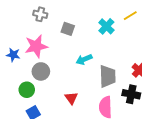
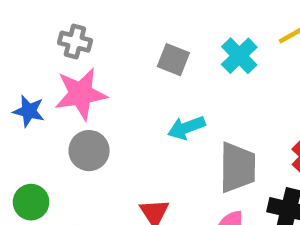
gray cross: (40, 14) -> (75, 42), moved
gray square: (68, 29) -> (173, 60), moved
green circle: (27, 90) -> (31, 202), moved

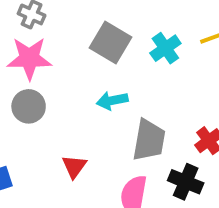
gray square: (173, 60) -> (110, 43), size x1.5

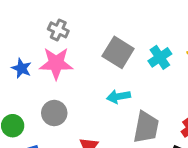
gray circle: (29, 106) -> (54, 113), moved

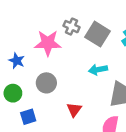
gray cross: (58, 30) -> (72, 27), moved
blue star: (22, 68) -> (17, 61), moved

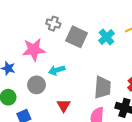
gray cross: (72, 27) -> (53, 24), moved
cyan arrow: (98, 70) -> (57, 70), moved

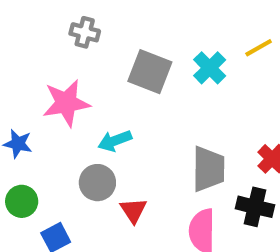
gray cross: (53, 24) -> (85, 32), moved
gray circle: (36, 85) -> (97, 183), moved

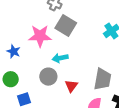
gray square: (150, 72) -> (66, 25), moved
red triangle: (133, 210) -> (71, 86), moved

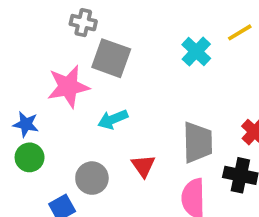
gray circle: (48, 77) -> (92, 178), moved
green circle: (11, 79) -> (30, 157), moved

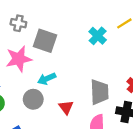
gray cross: (83, 23) -> (18, 23), moved
gray circle: (92, 178) -> (33, 99), moved

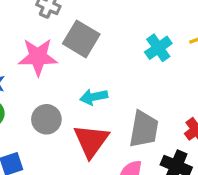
cyan arrow: (47, 79) -> (94, 97), moved
red triangle: (66, 107) -> (91, 141), size x1.6

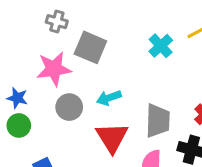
gray circle: (46, 119) -> (69, 107), moved

